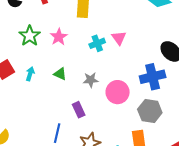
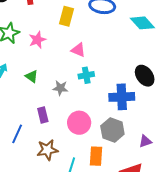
pink triangle: (119, 38) -> (78, 50), moved, turned -42
cyan cross: (97, 43) -> (86, 75), moved
pink circle: (118, 92) -> (79, 123), moved

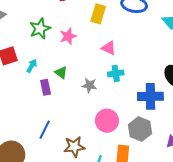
purple rectangle: (43, 115) -> (46, 87), moved

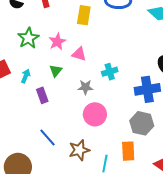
pink triangle: (109, 48) -> (79, 54), moved
green triangle: (61, 73) -> (56, 71), moved, turned 40
pink circle: (107, 121) -> (95, 114), moved
blue line: (45, 130) -> (47, 137), turned -60

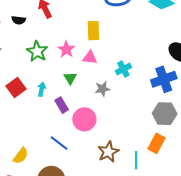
yellow rectangle: (84, 15) -> (93, 31), moved
pink circle: (95, 114) -> (84, 119), moved
blue line: (47, 137) -> (59, 143), moved
orange rectangle: (128, 151) -> (157, 143), turned 42

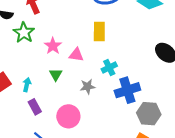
yellow rectangle: (93, 31) -> (99, 31), moved
green star: (37, 51) -> (24, 33), moved
blue cross: (164, 79) -> (127, 90), moved
purple rectangle: (62, 105) -> (35, 107), moved

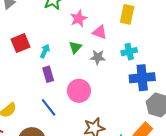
gray star: (88, 87) -> (98, 57), moved

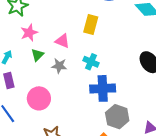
pink star: (79, 19) -> (29, 33), moved
cyan cross: (129, 52) -> (91, 62), turned 35

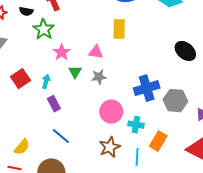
cyan cross: (91, 62) -> (136, 125), moved
pink circle: (39, 98) -> (111, 112), moved
gray hexagon: (117, 117) -> (175, 101), moved

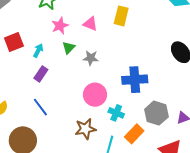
pink triangle: (96, 52) -> (90, 24), moved
gray hexagon: (175, 101) -> (156, 113), moved
purple rectangle: (54, 104) -> (41, 74), turned 49

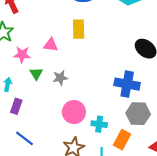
pink star: (60, 26) -> (22, 55), turned -30
blue cross: (135, 80) -> (127, 84), moved, turned 30

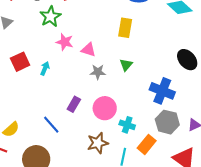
pink triangle: (51, 45) -> (88, 50), moved
green triangle: (36, 74) -> (126, 65), moved
purple rectangle: (16, 106) -> (74, 104), moved

